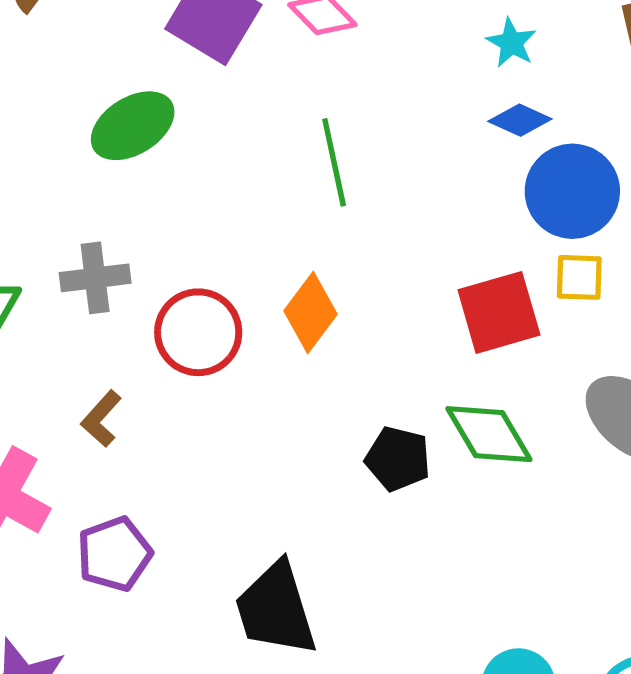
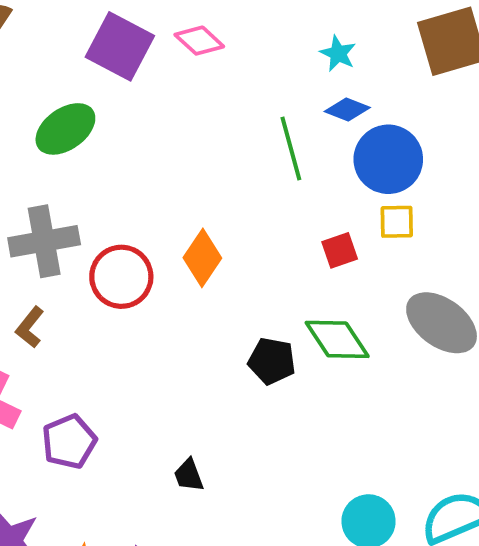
green line: (334, 162) -> (291, 148), moved
gray cross: (95, 278) -> (44, 241), size x1.4
red square: (499, 312) -> (340, 250), size x0.6
brown L-shape: (101, 419) -> (30, 327), moved
black trapezoid: (276, 609) -> (189, 475), size x0.5

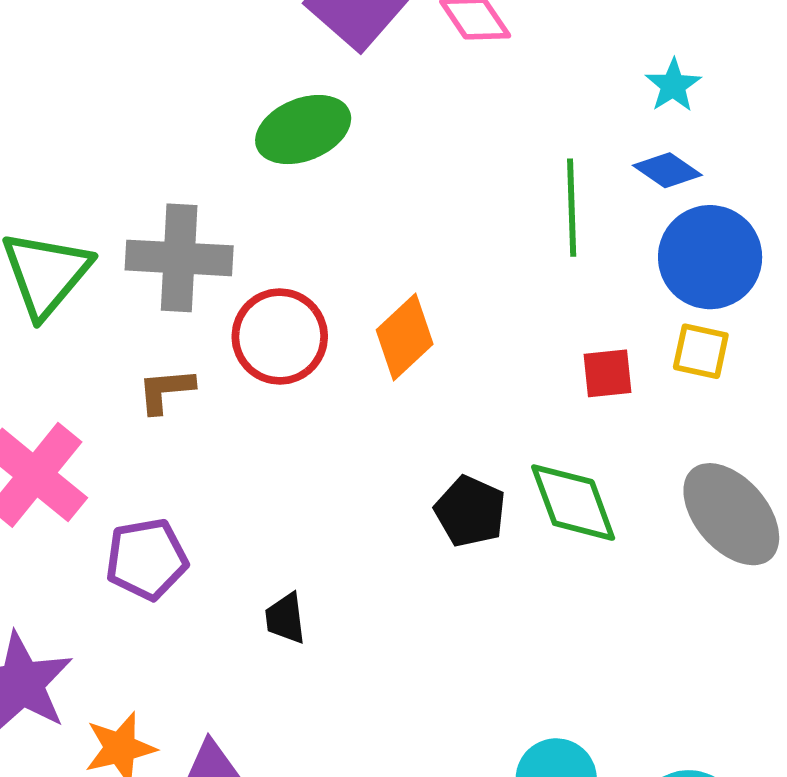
green ellipse: (65, 129) -> (303, 130), moved
brown L-shape: (30, 327) -> (166, 390), moved, turned 33
black trapezoid: (189, 475) -> (285, 618), moved

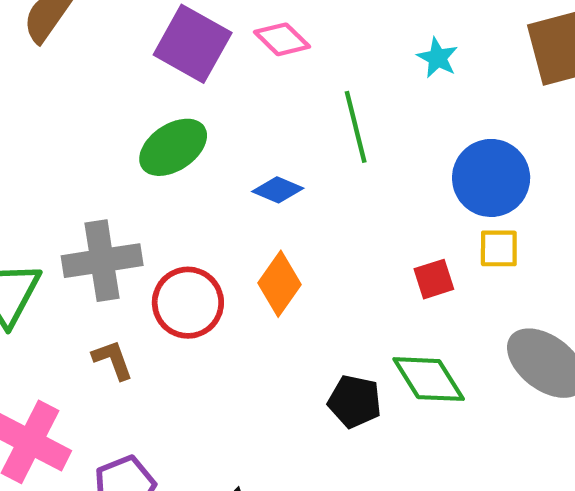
blue diamond: (667, 170) -> (278, 190), moved
green line: (572, 208) -> (356, 127), moved
brown L-shape: (166, 390) -> (113, 360), turned 87

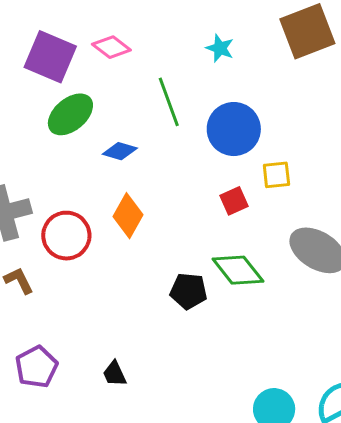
green ellipse: (173, 147) -> (70, 114), moved
blue circle: (491, 178) -> (234, 129), moved

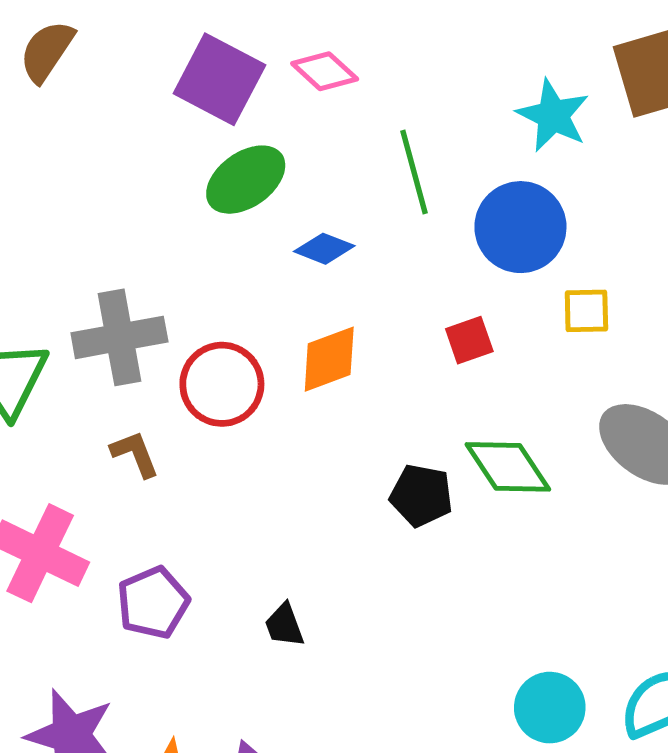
cyan star: (220, 48) -> (553, 115), moved, size x1.5
red square: (234, 201) -> (469, 340), moved
orange diamond: (128, 216) -> (329, 359), turned 36

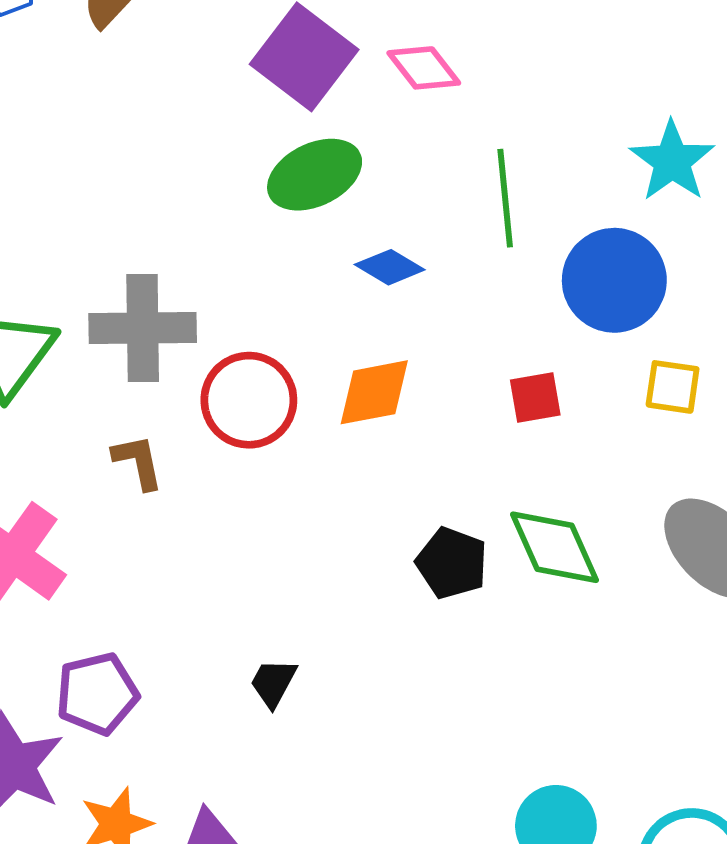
purple pentagon: (153, 603) -> (97, 694), moved
black trapezoid: (284, 625) -> (273, 683), turned 39

